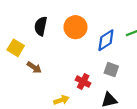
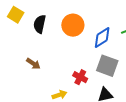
yellow square: (16, 48) -> (16, 15), moved
gray square: (111, 70) -> (107, 66), size x1.5

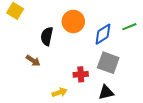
black semicircle: (40, 24) -> (47, 36), moved
red cross: (80, 77) -> (81, 74), turned -32

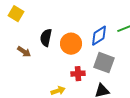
orange circle: (73, 21) -> (71, 44), moved
brown arrow: (33, 61) -> (24, 52), moved

